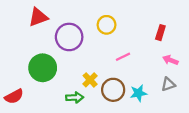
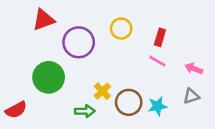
red rectangle: (160, 33) -> (160, 37), moved
pink line: (123, 57) -> (157, 61), moved, turned 56

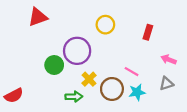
red rectangle: (160, 37) -> (148, 32), moved
purple circle: (79, 42) -> (77, 51), moved
pink line: (157, 61) -> (132, 72), moved
green circle: (49, 77) -> (54, 65), moved, size x0.7

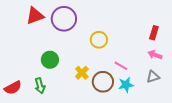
yellow circle: (105, 25) -> (99, 40), moved
red rectangle: (148, 32) -> (154, 33), moved
purple circle: (77, 51) -> (64, 19), moved
green arrow: (74, 97) -> (40, 86), moved, turned 77

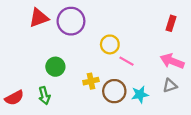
red rectangle: (154, 33) -> (171, 23), moved
pink arrow: (155, 55) -> (172, 61), size x1.5
pink line: (121, 66) -> (127, 61), moved
yellow cross: (82, 73) -> (91, 81), turned 32

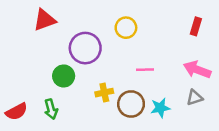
purple circle: (71, 21) -> (85, 48), moved
yellow circle: (110, 44) -> (126, 28), moved
pink line: (127, 61) -> (145, 70), turned -32

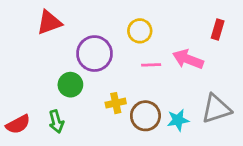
pink line: (145, 70) -> (151, 65), moved
pink arrow: (197, 70) -> (188, 59), moved
gray triangle: (195, 98) -> (216, 109), size x1.6

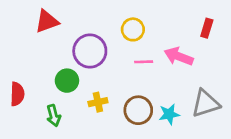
yellow cross: (116, 103) -> (98, 102), moved
red semicircle: (18, 124) -> (17, 94), moved, turned -60

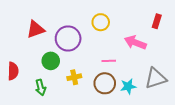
red triangle: (47, 21) -> (35, 29), moved
pink line: (144, 62) -> (109, 61), moved

